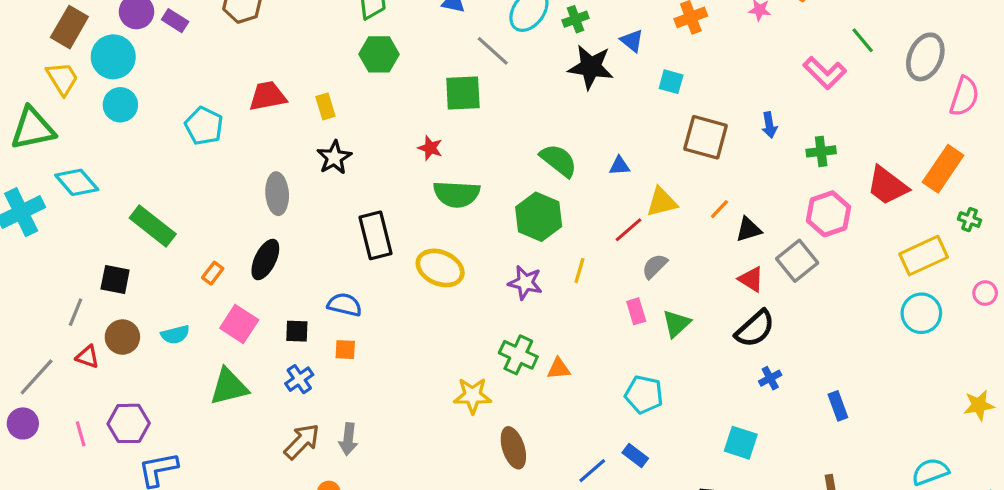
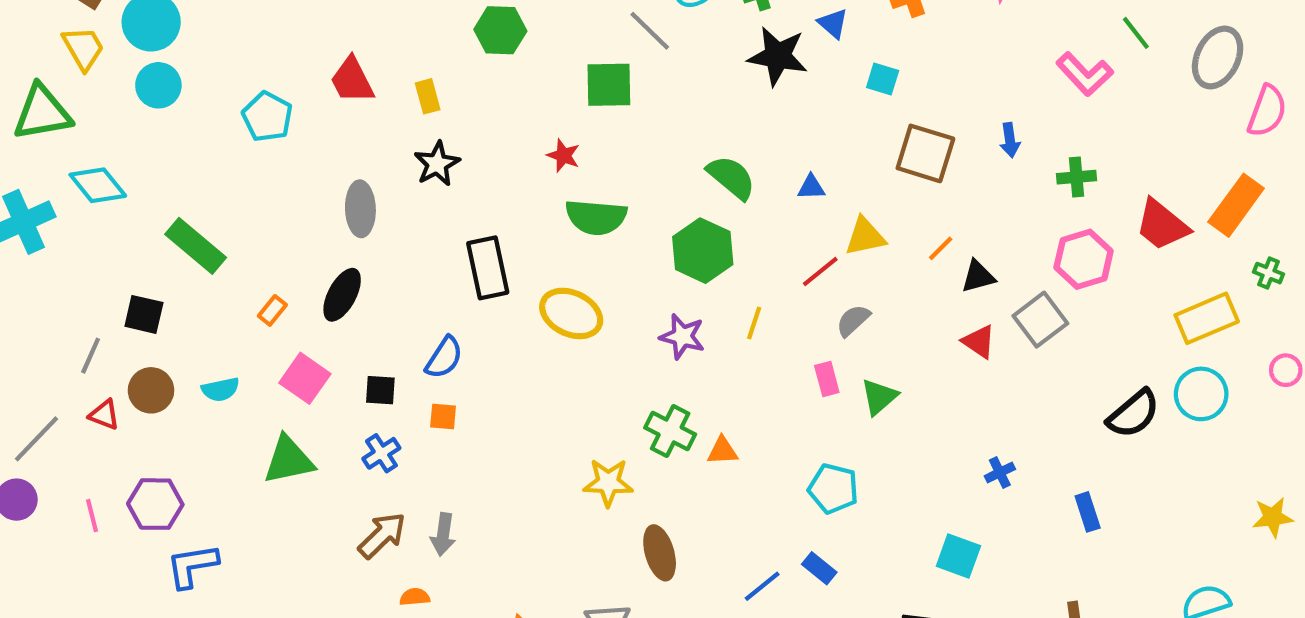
red trapezoid: (268, 96) -> (352, 80), turned -108
blue semicircle: (345, 305) -> (444, 358), turned 108
black semicircle: (755, 329) -> (1133, 414), moved

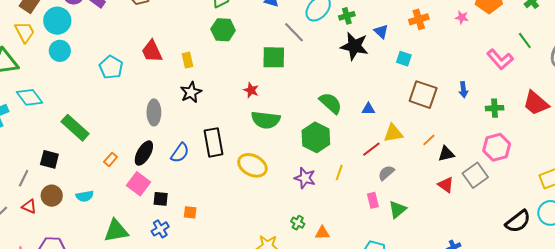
red trapezoid: (1162, 225) -> (536, 103), moved
blue semicircle: (444, 358) -> (180, 153), moved
pink square: (305, 378) -> (138, 184), moved
green cross: (670, 431) -> (298, 223), size x0.6

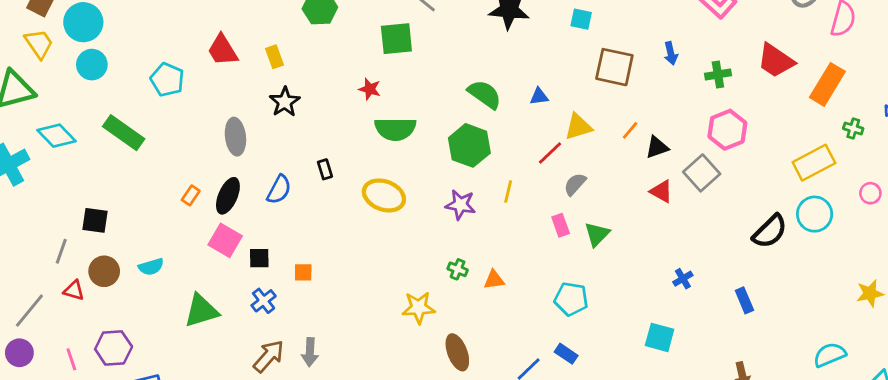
green rectangle: (75, 128) -> (124, 133), moved
black rectangle: (214, 142) -> (325, 169), size x0.5
orange rectangle: (111, 159) -> (191, 195), moved

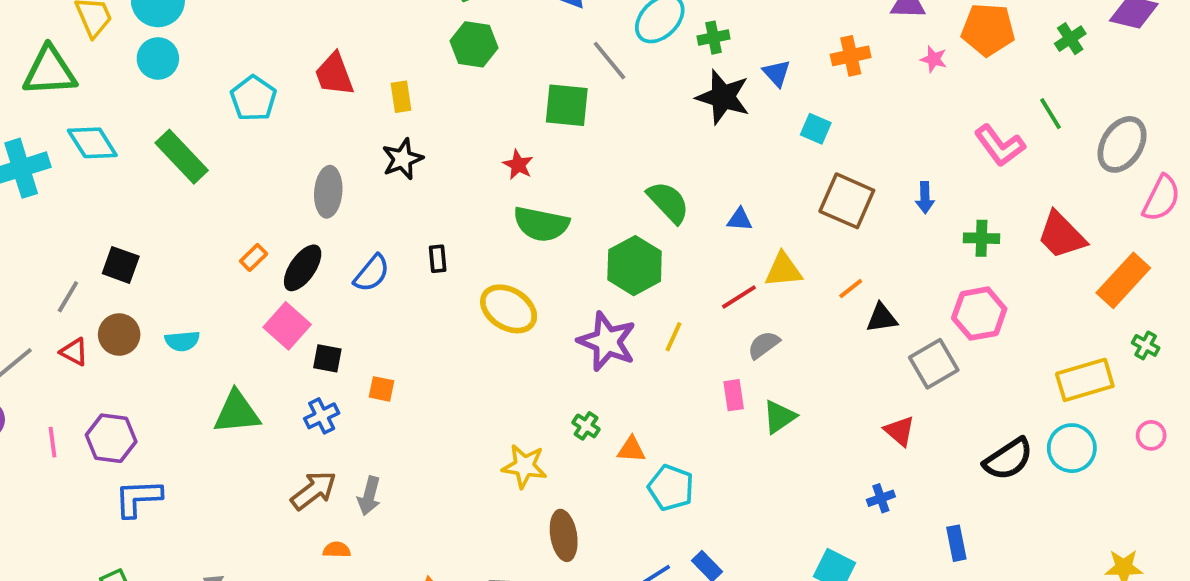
red triangle: (661, 191) -> (900, 431), moved
purple star: (460, 205) -> (607, 341), size x1.4
cyan pentagon: (571, 299) -> (671, 488), moved

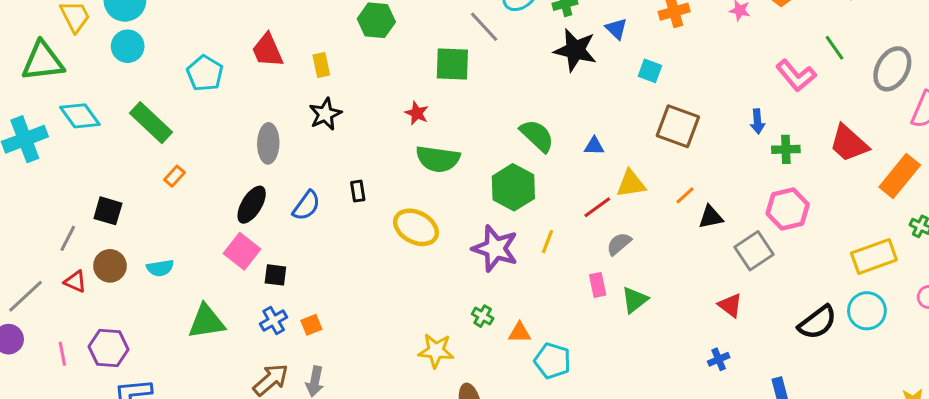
blue arrow: (925, 198) -> (757, 121), moved
orange rectangle: (254, 257) -> (174, 176), moved
orange square: (381, 389) -> (311, 325), moved, turned -30

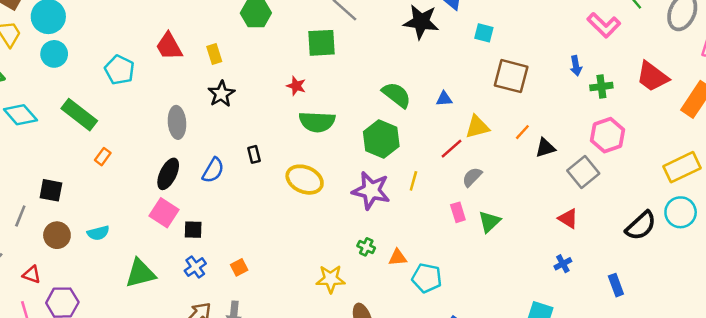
red triangle: (75, 282) -> (32, 275), moved
orange square: (311, 325) -> (239, 267), moved

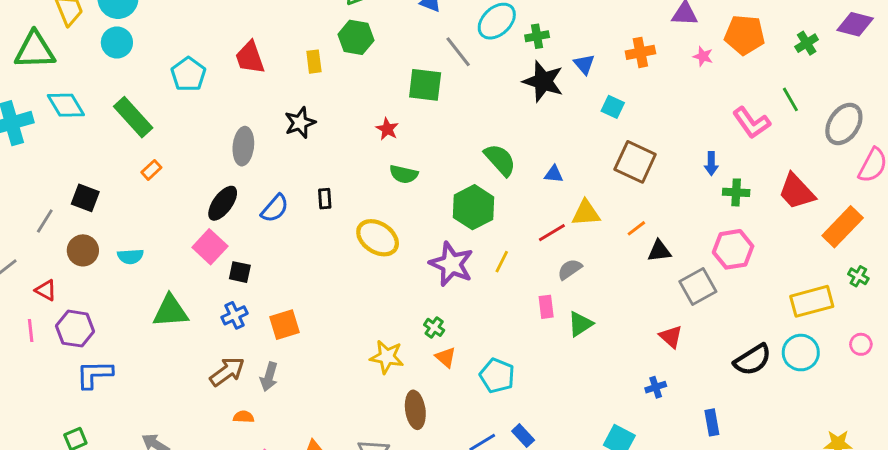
yellow rectangle: (214, 54) -> (314, 62), moved
green semicircle: (317, 122) -> (404, 174), size x0.7
orange triangle: (398, 257) -> (446, 357), moved, turned 36
orange square: (239, 267) -> (285, 325), size x1.5

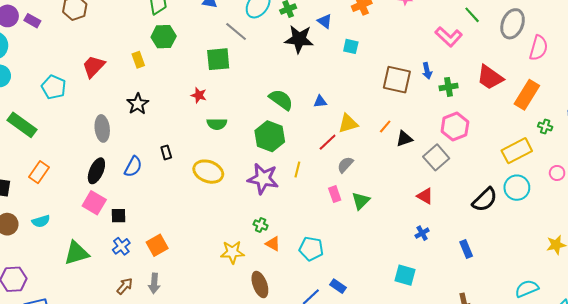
red trapezoid: (250, 57) -> (93, 66), turned 75
brown square: (635, 162) -> (397, 80), moved
orange rectangle: (151, 170) -> (39, 172), moved, size x1.5
brown arrow: (227, 372) -> (125, 286), size x0.7

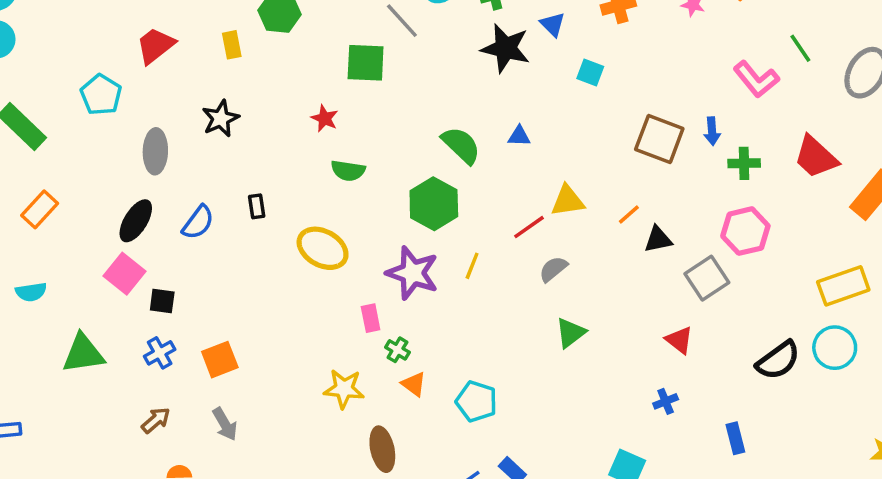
cyan pentagon: (54, 87) -> (101, 95), moved
blue triangle: (320, 102) -> (519, 136), moved
pink rectangle: (335, 194) -> (371, 318), moved
gray arrow: (154, 283) -> (225, 424), moved, turned -42

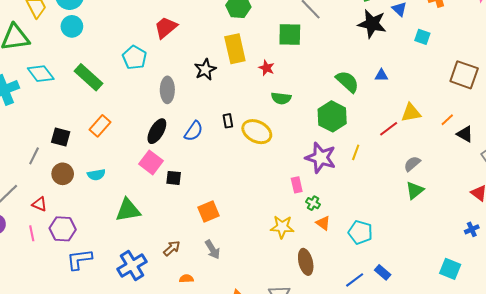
yellow rectangle: (232, 45) -> (235, 49), moved, size x1.8
black triangle: (658, 239) -> (465, 134), turned 42
yellow ellipse: (323, 248) -> (257, 132), moved
gray semicircle: (553, 269) -> (412, 164), moved
blue cross: (160, 353) -> (132, 265), moved, size x1.6

